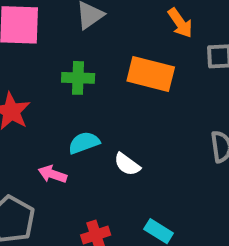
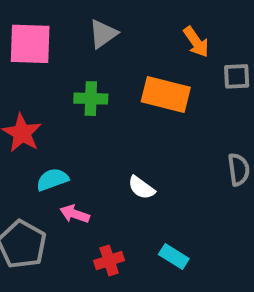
cyan semicircle: (84, 143) -> (52, 180), moved
pink arrow: (52, 174) -> (75, 214), moved

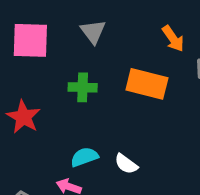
gray triangle: (103, 34) -> (93, 32), turned -32
cyan semicircle: (52, 180) -> (84, 157), moved

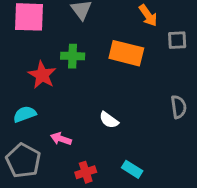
red star: (23, 117) -> (42, 75), moved
cyan semicircle: (84, 157) -> (25, 114), moved

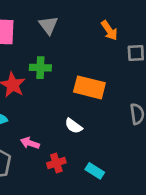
orange rectangle: (126, 53) -> (89, 87), moved
red cross: (86, 172) -> (56, 163), moved

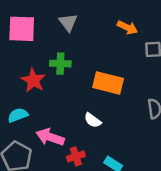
orange arrow: (109, 30) -> (127, 28), turned -30
pink arrow: (30, 143) -> (50, 137), size x1.5

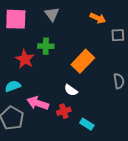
orange rectangle: (108, 83) -> (83, 61), turned -60
red cross: (76, 156) -> (64, 111), moved

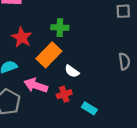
green cross: (46, 46) -> (60, 28), moved
orange rectangle: (83, 61) -> (49, 55), moved

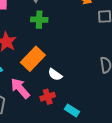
green cross: (60, 28) -> (39, 20), moved
pink arrow: (36, 85) -> (20, 88), turned 30

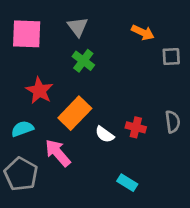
green cross: (39, 20) -> (83, 61), turned 35
red cross: (48, 97) -> (136, 127), moved, turned 32

